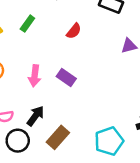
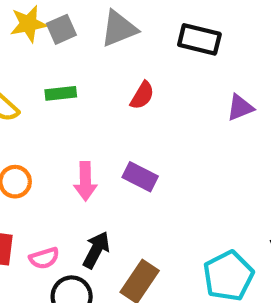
green rectangle: (27, 24) -> (61, 93), turned 56

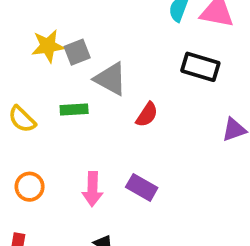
gray triangle: (119, 29) -> (111, 79), moved, turned 48

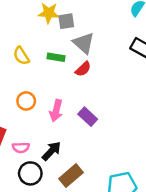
red semicircle: (147, 115) -> (83, 69), moved
orange circle: (30, 187) -> (26, 101), moved

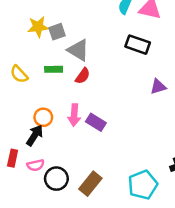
orange circle: (26, 101) -> (43, 117), moved
pink arrow: (56, 111) -> (74, 115), moved
black arrow: (51, 151) -> (35, 135), moved
black circle: (30, 173) -> (56, 179), moved

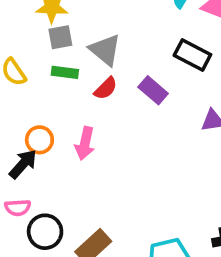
gray square: (57, 32) -> (60, 37), moved
purple rectangle: (96, 122) -> (153, 90), moved

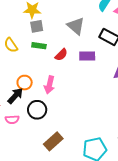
gray triangle: (105, 50) -> (76, 26), moved
purple rectangle: (153, 90) -> (87, 56), turned -42
black circle: (45, 232) -> (37, 110), moved

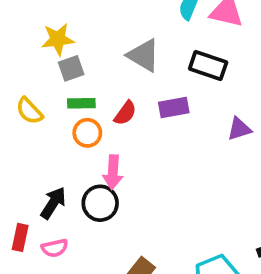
orange circle: (25, 83) -> (87, 133), moved
black circle: (37, 110) -> (100, 203), moved

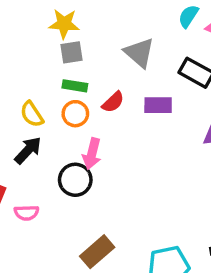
yellow semicircle: (29, 111) -> (32, 114), moved
black arrow: (53, 203) -> (28, 150), moved

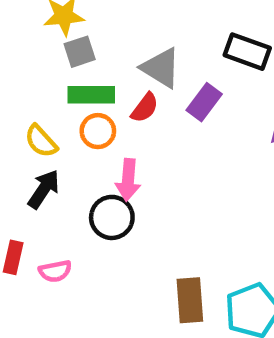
gray triangle: (139, 53) -> (161, 68), moved
green rectangle: (75, 86) -> (91, 95), size x1.4
purple rectangle: (158, 105) -> (204, 102), turned -44
brown rectangle: (97, 252) -> (190, 300), moved, turned -44

